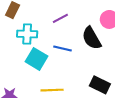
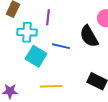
purple line: (60, 18) -> (48, 17), moved, turned -56

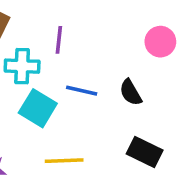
black semicircle: (89, 36) -> (131, 92), moved, size x0.7

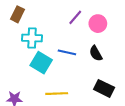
purple line: (59, 40) -> (75, 17), moved, turned 35
pink circle: (160, 42) -> (98, 24), moved

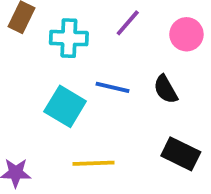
pink circle: (98, 24) -> (186, 34), moved
cyan cross: (32, 38) -> (69, 38), moved

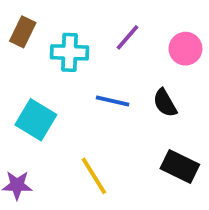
cyan square: (65, 106) -> (36, 120), moved
yellow line: (94, 163) -> (94, 176), turned 60

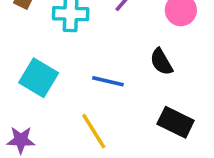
blue line: (113, 101) -> (108, 81), moved

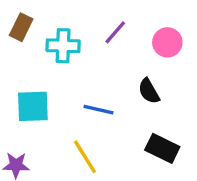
cyan square: (39, 78) -> (33, 106), turned -33

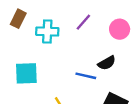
black semicircle: (149, 91) -> (107, 63), turned -90
blue line: (98, 110) -> (86, 76), moved

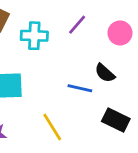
black semicircle: (107, 63) -> (105, 73), turned 72

